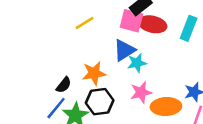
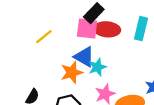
blue triangle: (124, 50) -> (84, 57), turned -50
orange star: (94, 73) -> (72, 72), moved

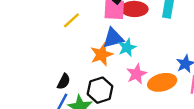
blue triangle: (84, 57) -> (113, 38), turned -40

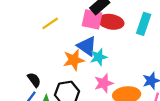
blue triangle: (113, 38) -> (87, 46), turned 40
black semicircle: (64, 81) -> (34, 80), turned -72

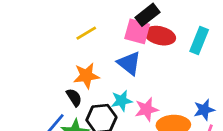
cyan star: (99, 57) -> (122, 101), moved
orange star: (74, 60) -> (86, 76), moved
black semicircle: (34, 80) -> (74, 97), moved

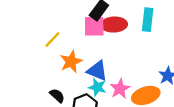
blue triangle: (129, 63) -> (97, 71), moved
orange star: (86, 76) -> (71, 62), moved
cyan star: (122, 101) -> (97, 87), turned -30

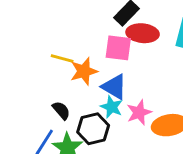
pink square: (94, 26) -> (118, 48), moved
yellow line: (52, 40) -> (62, 59), moved, turned 54

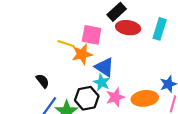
pink square: (118, 48) -> (92, 35), moved
black semicircle: (61, 110) -> (43, 81), moved
pink star: (139, 112) -> (115, 97), moved

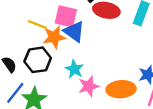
blue triangle: (104, 67) -> (74, 32), moved
black hexagon: (87, 98) -> (38, 60), moved

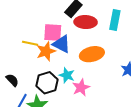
black hexagon: (38, 60) -> (47, 83), moved
orange ellipse: (121, 89) -> (92, 54), moved

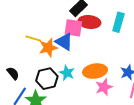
pink square: (53, 32) -> (73, 28), moved
orange ellipse: (92, 54) -> (95, 71), moved
pink star: (81, 88) -> (104, 87), moved

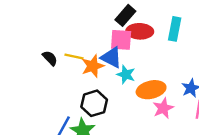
black semicircle: (13, 73) -> (50, 58), moved
cyan star: (67, 73) -> (126, 75), moved

